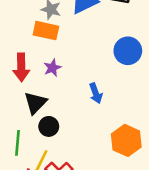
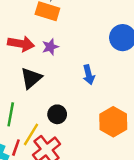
red arrow: (21, 67) -> (21, 44), turned -85
black circle: (49, 126) -> (57, 114), moved

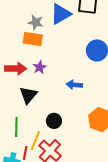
blue arrow: (89, 75) -> (74, 85), turned 119

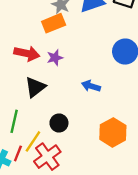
orange rectangle: (33, 39) -> (54, 23), turned -42

